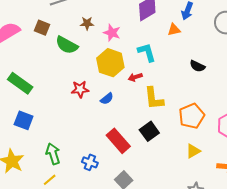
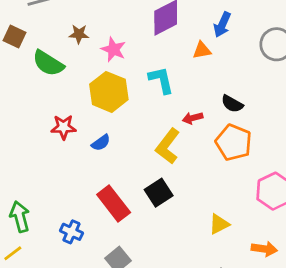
red arrow: (135, 77) -> (193, 118), moved
yellow L-shape: (154, 98) -> (168, 146), turned 40
orange pentagon: (192, 116) -> (234, 142), moved, turned -30

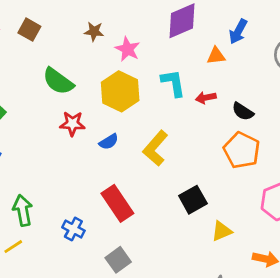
green semicircle: (48, 63) -> (58, 81), moved
red arrow: (193, 118) -> (206, 98), moved
yellow L-shape: (168, 146) -> (155, 148), moved
black square: (159, 193) -> (193, 200), moved

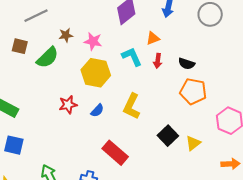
orange triangle: (216, 56) -> (153, 38), moved
green semicircle: (58, 81) -> (47, 58), moved, turned -65
red arrow: (206, 98) -> (158, 61), turned -56
yellow triangle: (222, 231) -> (193, 143), moved

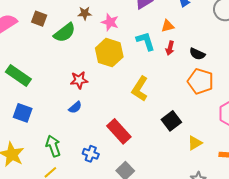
blue semicircle: (97, 111) -> (75, 107), moved
yellow triangle: (193, 143) -> (195, 143), moved

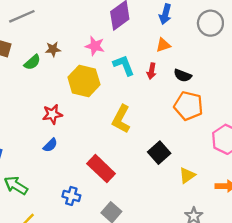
brown star: (85, 13) -> (53, 49), moved
pink star: (110, 22) -> (95, 46), moved
orange triangle: (168, 26) -> (163, 45), moved
green semicircle: (65, 33) -> (32, 62), size x0.7
green arrow: (53, 146) -> (16, 185), moved, turned -35

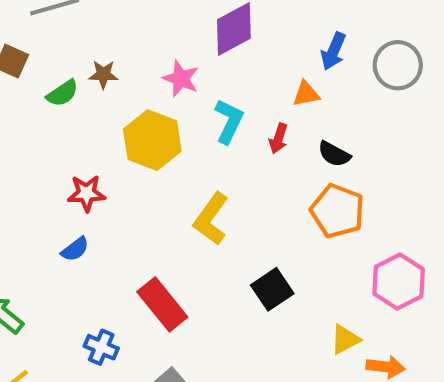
blue arrow: (165, 14) -> (333, 51), moved
cyan L-shape: (124, 65) -> (229, 121), turned 40
yellow triangle: (187, 175) -> (345, 339), moved

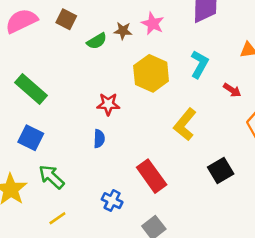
pink star: (181, 79) -> (153, 24), moved
red arrow: (278, 139) -> (232, 90), moved, turned -78
blue semicircle: (75, 249) -> (99, 139), turned -54

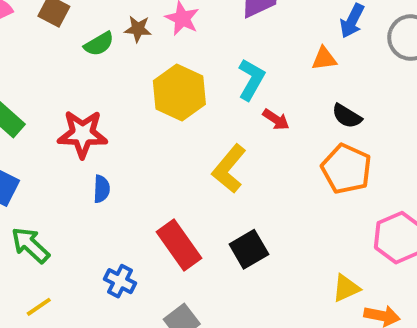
red arrow: (232, 90) -> (276, 119), moved
red star: (108, 104) -> (83, 134), moved, size x1.4
black square: (221, 170) -> (249, 249), moved

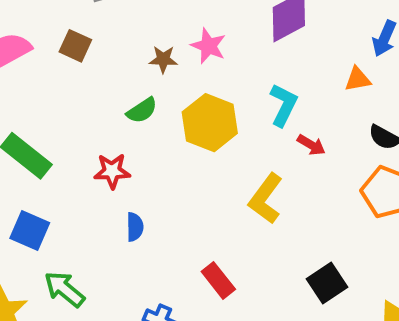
green semicircle: (99, 44) -> (142, 110), moved
red star: (83, 134) -> (112, 171), size x0.7
red rectangle: (179, 245) -> (218, 280), size x0.7
black square: (249, 249) -> (327, 283), moved

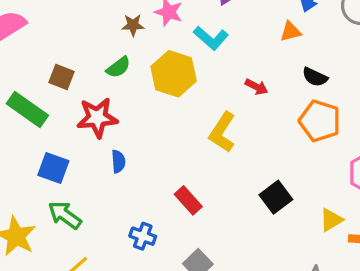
brown square: (75, 46) -> (62, 77), moved
cyan L-shape: (283, 105) -> (211, 38), moved, turned 108
red star: (112, 171) -> (97, 118), size x1.4
blue square: (30, 231) -> (53, 168), moved

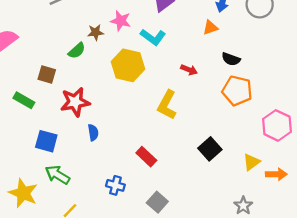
green semicircle: (118, 67) -> (77, 51), moved
green rectangle: (27, 109) -> (24, 100), size x0.7

